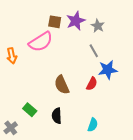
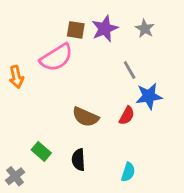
gray star: (98, 26) -> (145, 29), moved
brown semicircle: (62, 85) -> (85, 117), turned -42

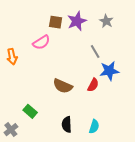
pink semicircle: (56, 58) -> (41, 42), size x0.7
black semicircle: (79, 160) -> (67, 125), moved

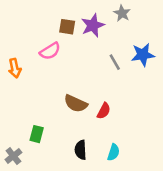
gray star: (106, 21) -> (122, 13), moved
blue star: (109, 71) -> (143, 55), moved
red semicircle: (93, 85) -> (104, 111), moved
green rectangle: (30, 111) -> (37, 134), turned 64

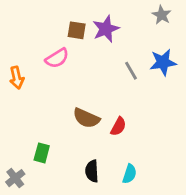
gray star: (122, 13) -> (162, 15), moved

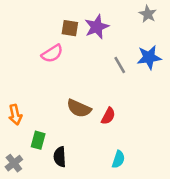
orange arrow: (17, 78) -> (15, 115), moved
black semicircle: (92, 171) -> (60, 157), moved

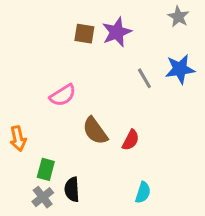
pink semicircle: (52, 54) -> (63, 95), moved
brown semicircle: (79, 108) -> (95, 131), turned 30
gray cross: (14, 163) -> (43, 197), moved

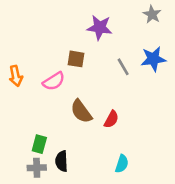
purple star: (117, 32) -> (100, 27), turned 30
brown square: (84, 34) -> (76, 59), moved
orange arrow: (18, 139) -> (16, 76), moved
gray cross: (43, 197) -> (37, 168), turned 36

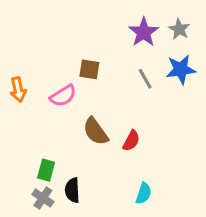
gray star: (152, 14) -> (179, 29), moved
purple star: (100, 27) -> (144, 32), moved, turned 30
gray cross: (37, 168) -> (43, 198), turned 36

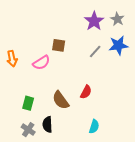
gray line: (145, 79) -> (95, 52), turned 72
brown semicircle: (96, 131) -> (61, 100), moved
green rectangle: (46, 170) -> (28, 103), moved

